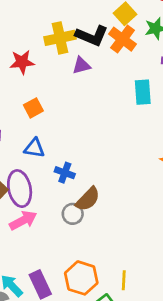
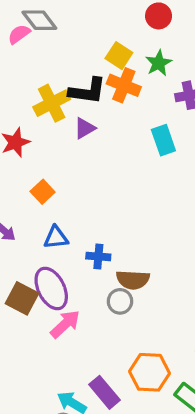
brown semicircle: (88, 199) -> (133, 280), turned 64

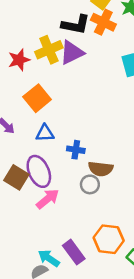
yellow cross: (52, 103) -> (49, 50), moved
purple triangle: (85, 128) -> (72, 53), size x1.5
orange square: (43, 192) -> (37, 98), size x1.5

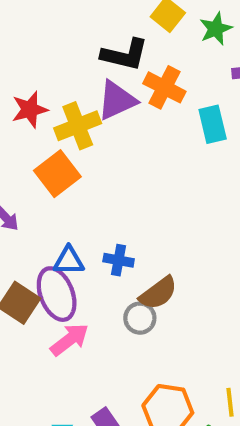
orange cross: (103, 22) -> (164, 87), moved
yellow cross: (49, 50) -> (78, 126), moved
blue triangle: (45, 133) -> (69, 261), moved
brown semicircle: (101, 169) -> (158, 293), turned -45

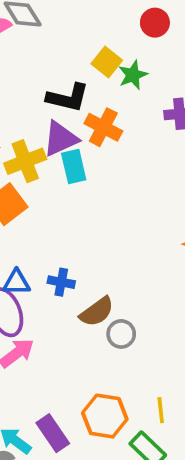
green star: (216, 29) -> (133, 75), moved
cyan rectangle: (213, 124) -> (74, 167), moved
gray circle: (140, 318) -> (121, 334), moved

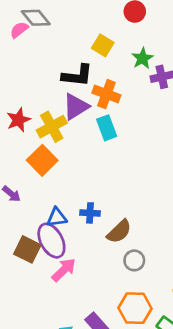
green star: (133, 75) -> (142, 58), moved
cyan rectangle: (74, 167) -> (107, 128), moved
gray circle: (121, 334) -> (134, 260), moved

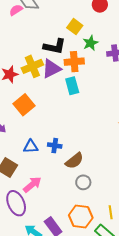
green star: (142, 58) -> (90, 43), moved
orange cross: (106, 94) -> (74, 62), turned -30
yellow cross: (52, 127) -> (32, 66), moved
purple ellipse: (51, 241) -> (16, 203), moved

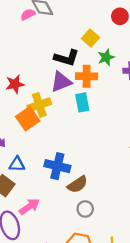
yellow cross: (32, 66) -> (39, 105), moved
blue cross: (55, 146) -> (57, 166), size x1.6
blue triangle: (31, 147) -> (17, 164), moved

